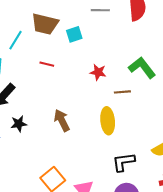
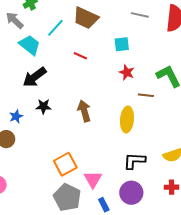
cyan square: (74, 34) -> (122, 44), moved

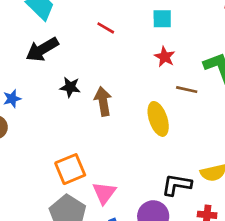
black star: (43, 106) -> (70, 87), moved
yellow ellipse: (127, 119) -> (158, 119), turned -30
black L-shape: (134, 161) -> (177, 185), moved

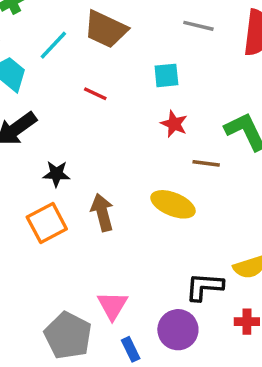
brown arrow: (103, 101) -> (102, 212), moved
yellow ellipse: (158, 119) -> (173, 204), turned -44
orange square: (70, 169) -> (47, 223), moved

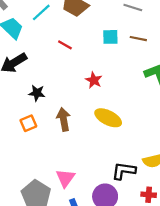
red star: (174, 124) -> (94, 80), moved
brown line: (206, 163) -> (138, 39), moved
orange square: (47, 223) -> (28, 123), size x0.7

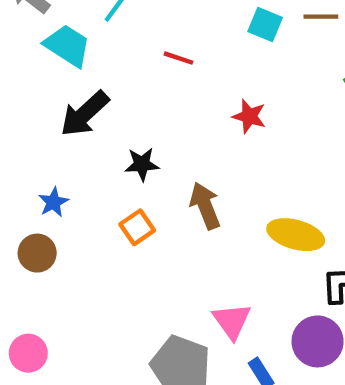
cyan square: (110, 37) -> (265, 24), turned 35
yellow ellipse: (108, 118) -> (296, 235), moved

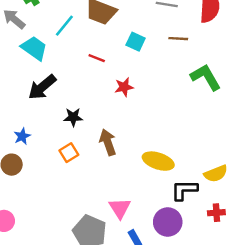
cyan square: (265, 24) -> (136, 42), moved
red star: (249, 116) -> (124, 87), moved, turned -30

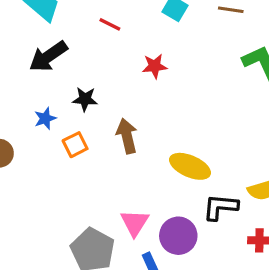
red line: (97, 58) -> (110, 24), moved
blue star: (22, 136) -> (45, 118), moved
purple circle: (168, 222) -> (178, 236), moved

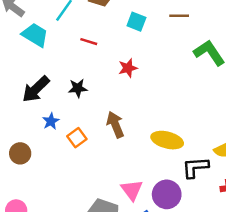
black arrow: (48, 56) -> (36, 89), moved
black star: (85, 99) -> (78, 88), moved

